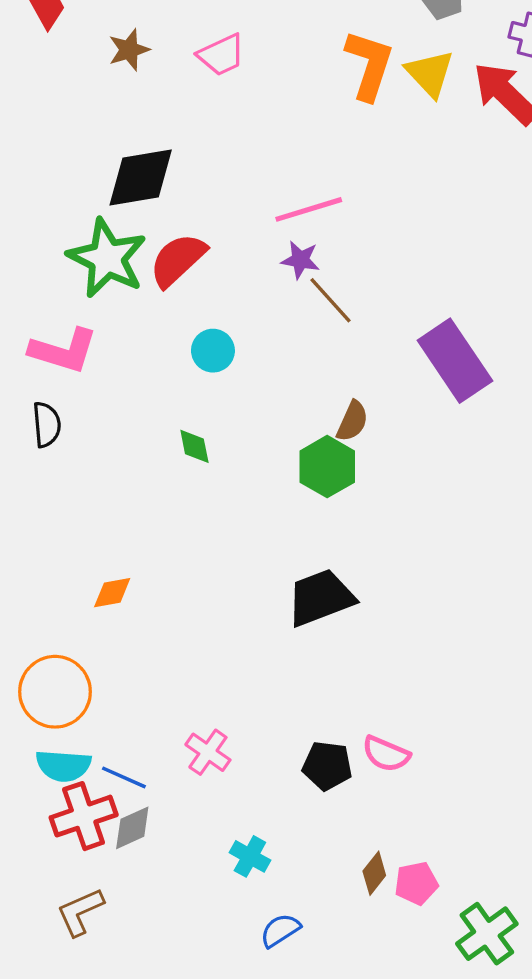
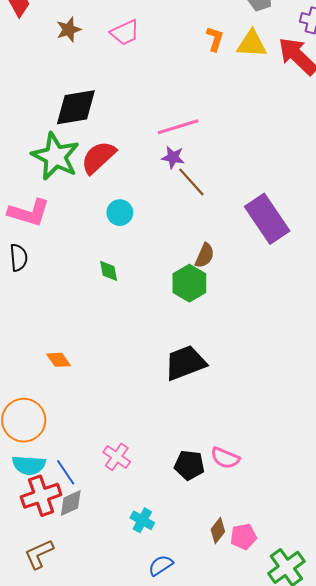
orange L-shape: (369, 65) -> (215, 39), size x0.6
yellow triangle: (430, 73) -> (252, 44), turned -44
orange diamond: (112, 593) -> (58, 360), turned 65
blue line: (124, 777) -> (66, 472), turned 32

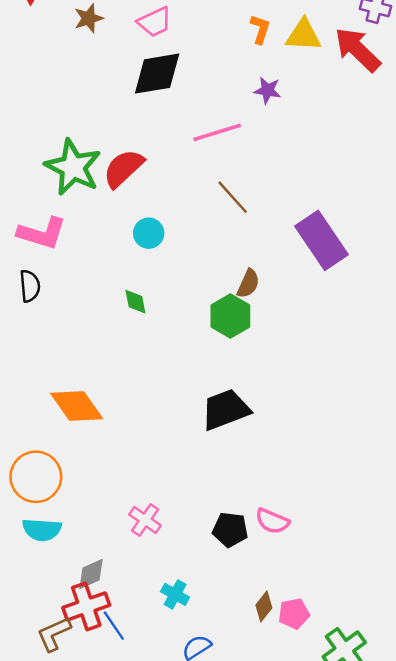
black diamond: (76, 107) -> (157, 74), moved
purple star: (173, 157) -> (267, 90), moved
orange diamond: (58, 360) -> (77, 406), size x1.8
blue line: (66, 472) -> (114, 626), moved
red cross: (41, 496) -> (86, 606), moved

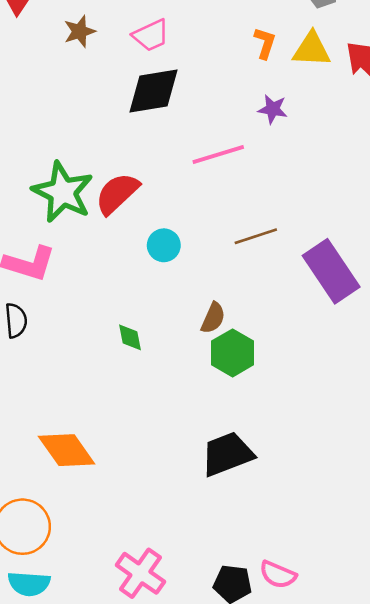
brown line: (233, 197) -> (256, 236), moved, turned -66
cyan circle: (149, 233) -> (164, 245), moved
brown semicircle: (248, 284) -> (213, 318), moved
pink cross: (145, 520) -> (140, 573), size x1.4

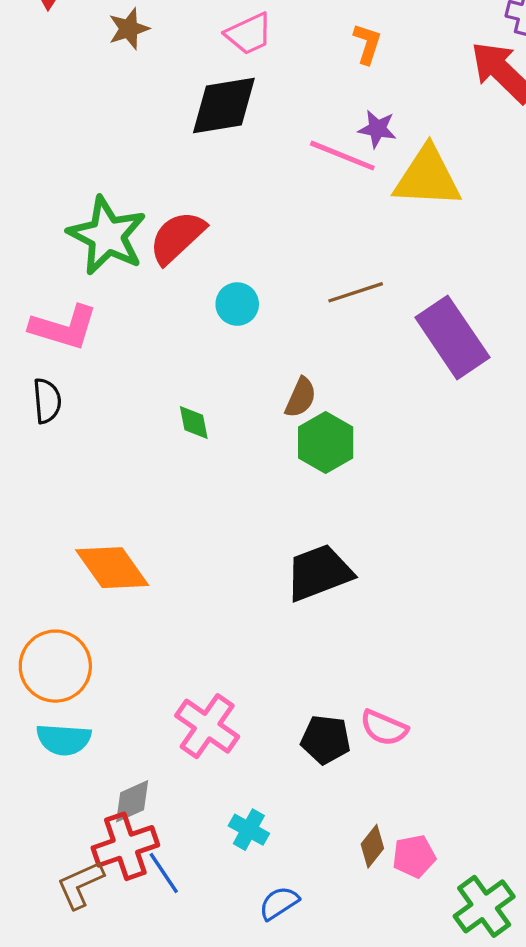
pink trapezoid: (151, 35) -> (249, 34), moved
yellow triangle: (312, 50) -> (427, 177), moved, size x1.4
pink line: (218, 155) -> (342, 156), moved, turned 39

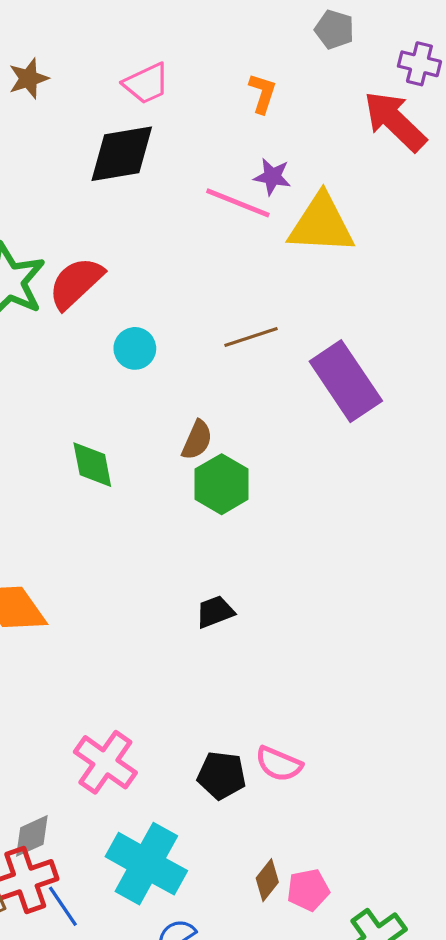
green diamond: (194, 422) -> (92, 465), size x1.4
black trapezoid: (319, 573) -> (215, 612), size x0.6
cyan cross: (249, 830) -> (146, 864), size x2.0

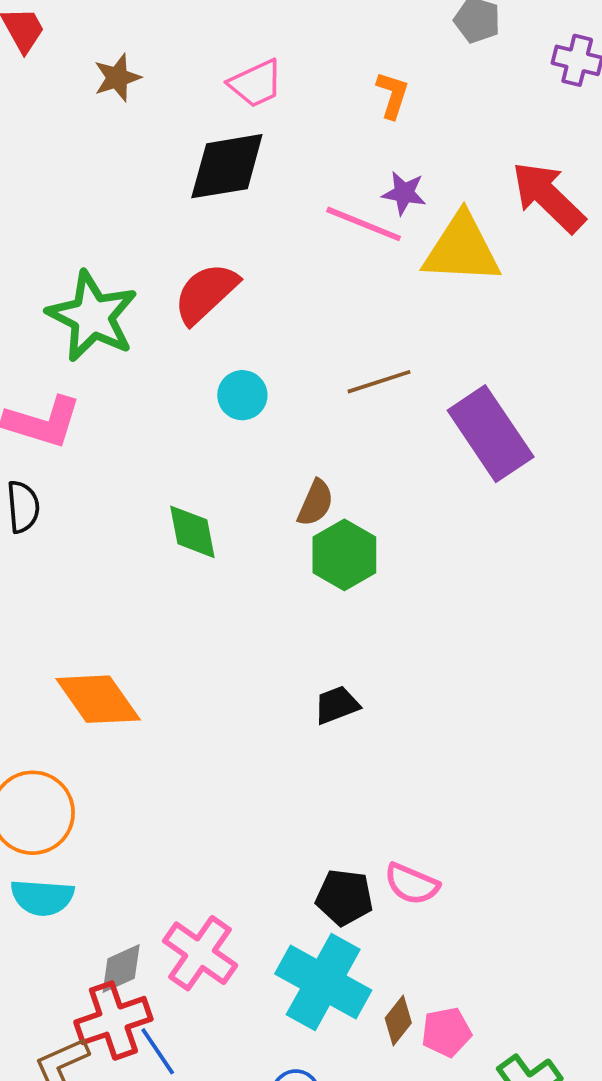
red arrow: (395, 121) -> (548, 197), moved
red semicircle: (76, 283) -> (206, 293), moved
pink cross: (105, 762) -> (200, 953), moved
cyan cross: (146, 864) -> (323, 982), moved

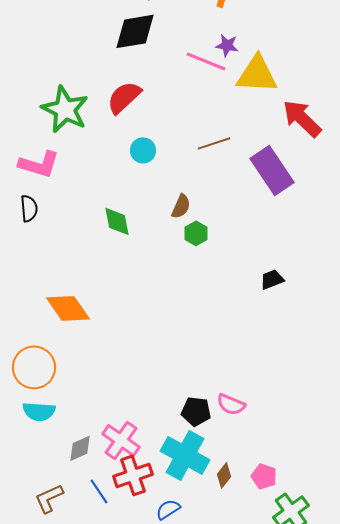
red arrow: (548, 197) -> (302, 118), moved
green hexagon: (344, 555) -> (196, 233), size x0.7
black trapezoid: (337, 705) -> (272, 279), moved
red cross: (113, 1021) -> (133, 475), moved
pink pentagon: (446, 1032) -> (264, 476), moved, turned 30

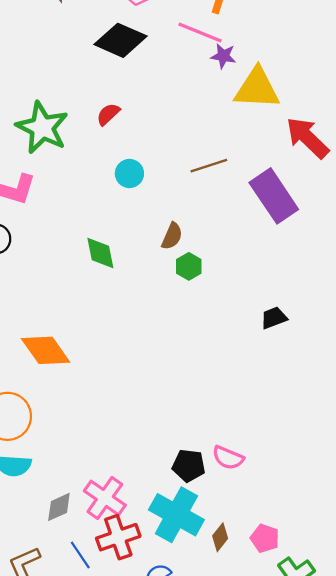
black diamond: (135, 31) -> (121, 40), turned 33
pink line: (206, 61) -> (200, 33), moved
red semicircle: (124, 97) -> (108, 114), size x0.6

